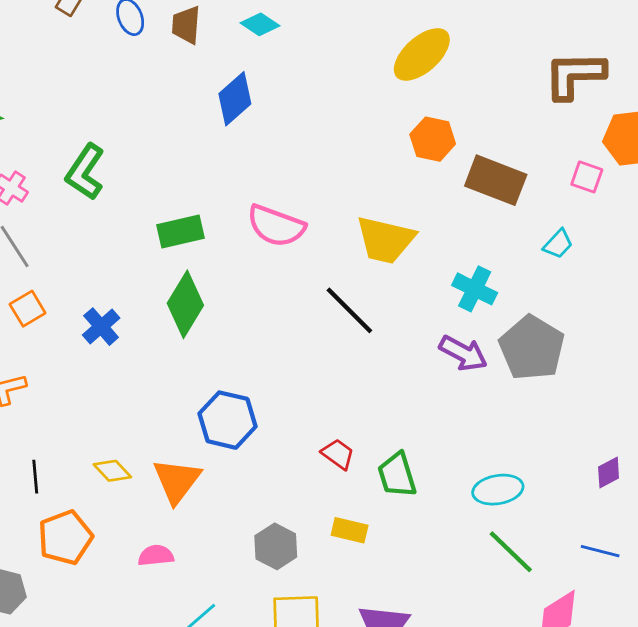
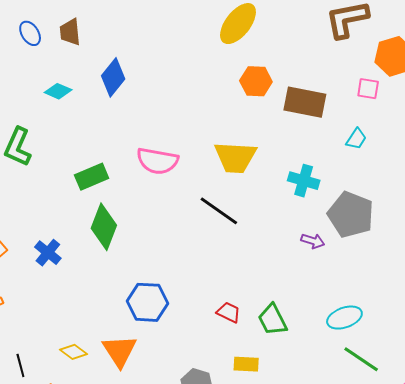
cyan diamond: (260, 24) -> (58, 91), moved
purple arrow: (463, 353) -> (313, 241), moved, size x0.7

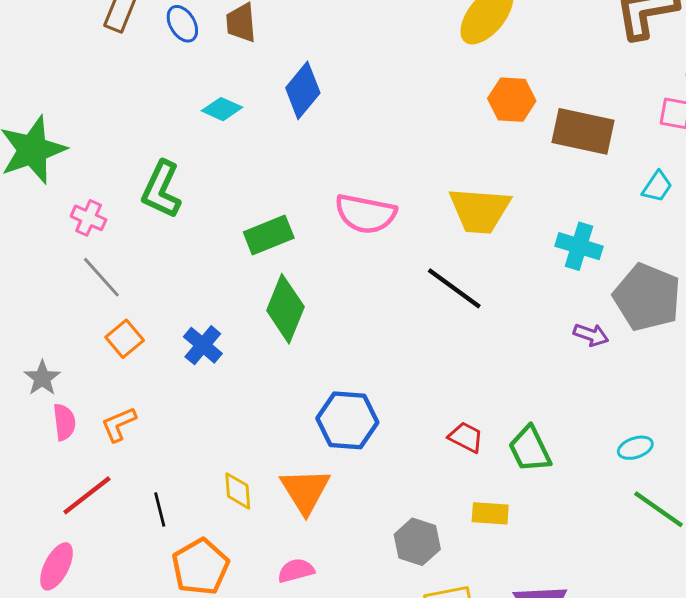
cyan ellipse: (344, 318) -> (635, 448), size x0.7
yellow diamond: (73, 352) -> (238, 491), turned 48

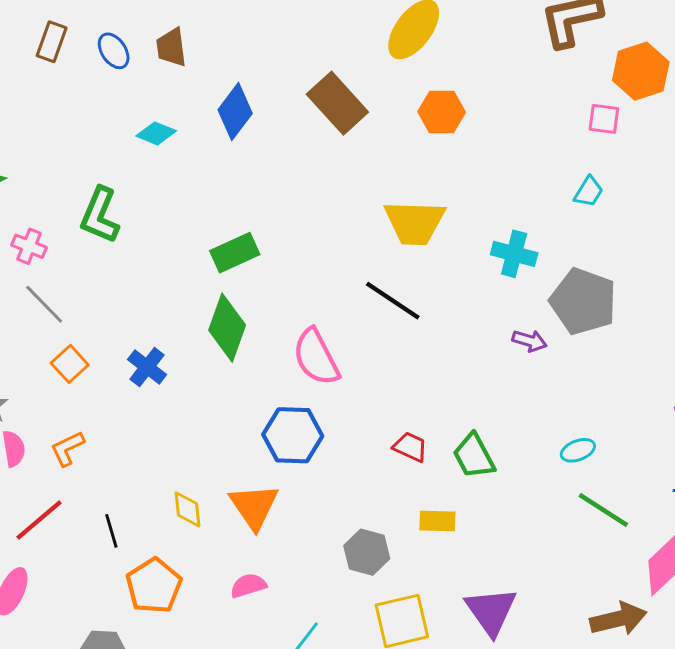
brown rectangle: (583, 131) -> (337, 103), moved, turned 38
pink semicircle: (366, 214) -> (316, 357), moved, turned 54
green rectangle: (269, 235) -> (235, 253), moved

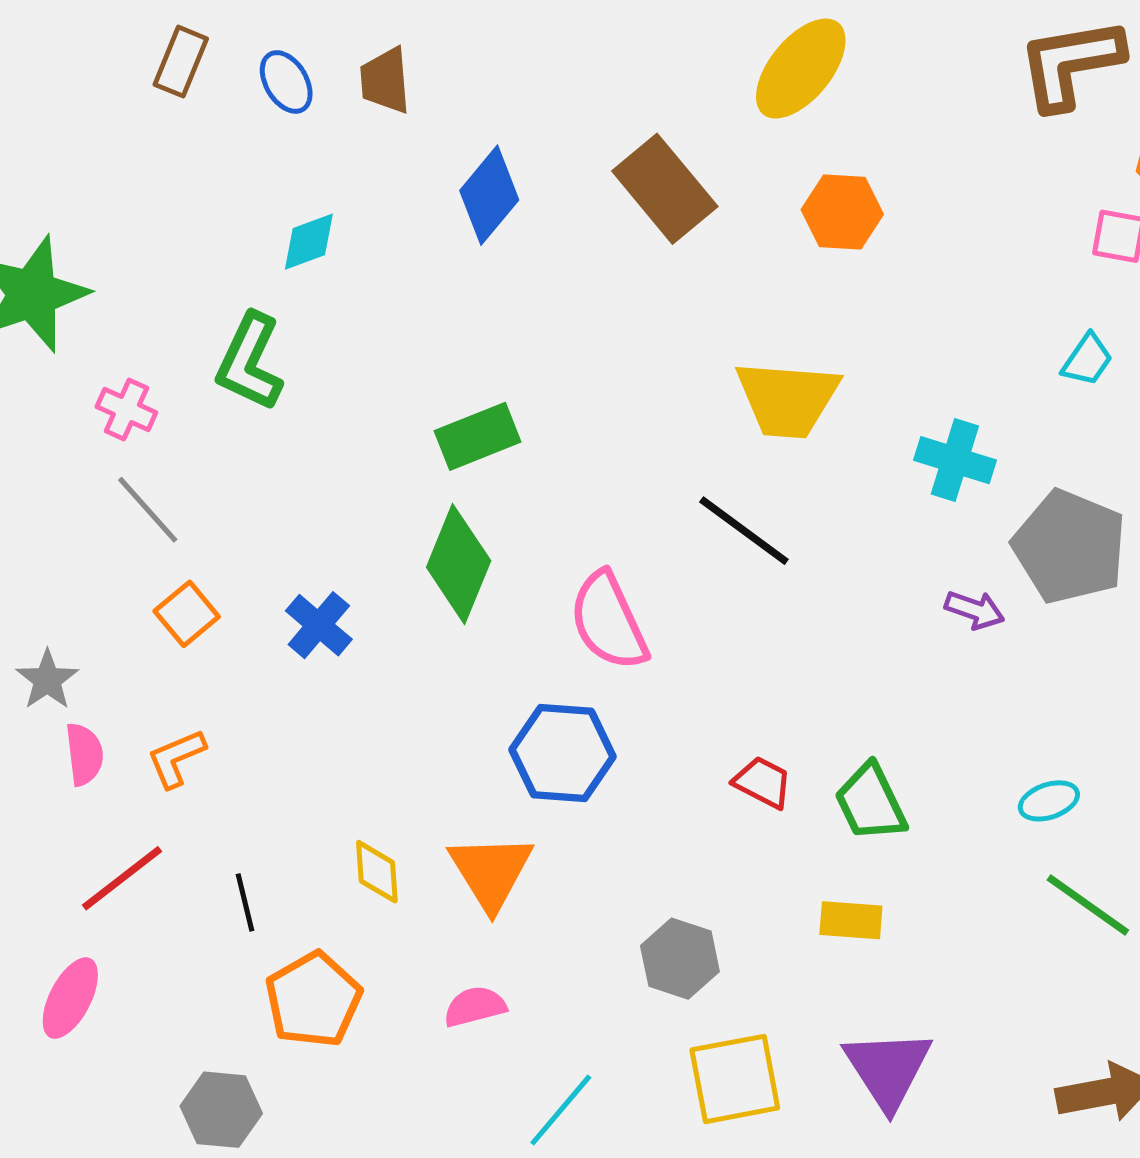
cyan diamond: (156, 133) -> (309, 242), moved, turned -45
yellow rectangle: (437, 521) -> (851, 920), moved

